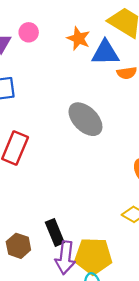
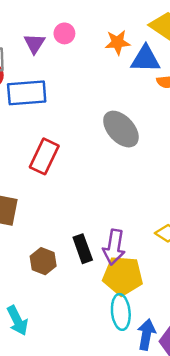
orange star: (79, 38) -> (118, 42), turned -30
purple arrow: (65, 258) -> (114, 247), moved

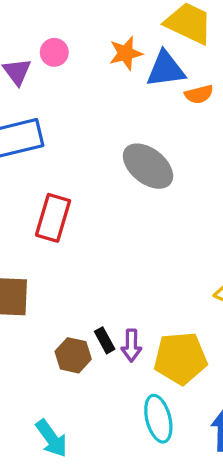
purple arrow: (114, 247) -> (131, 345), moved, size x0.7
black rectangle: (83, 249) -> (105, 340), moved, size x0.7
cyan ellipse: (121, 312) -> (158, 419), moved

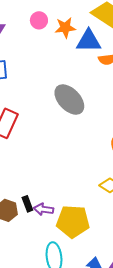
pink circle: (54, 52) -> (39, 20), moved
purple arrow: (131, 345) -> (44, 209), turned 90

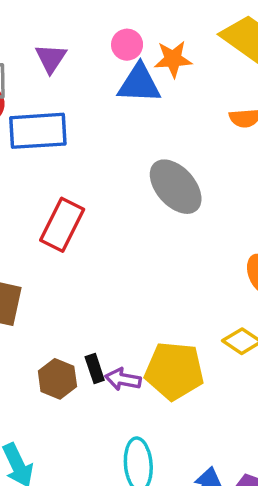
blue triangle: (89, 41) -> (139, 84), moved
yellow pentagon: (73, 221) -> (174, 371), moved

